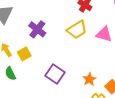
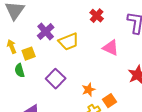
yellow trapezoid: (77, 30) -> (69, 42), moved
green semicircle: (10, 74) -> (20, 70), moved

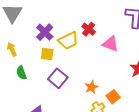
red cross: (97, 16) -> (89, 29), moved
yellow square: (29, 54) -> (47, 54), moved, turned 32

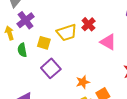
purple cross: (45, 32) -> (26, 20), moved
green semicircle: (21, 73) -> (22, 50), moved

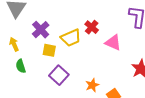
purple cross: (26, 20) -> (41, 30), moved
green semicircle: (22, 50) -> (21, 66), moved

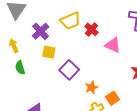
yellow trapezoid: (71, 38) -> (70, 21), moved
purple square: (59, 75) -> (69, 70), moved

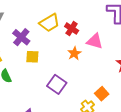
purple square: (69, 70) -> (57, 84), moved
orange star: (91, 87) -> (74, 53), moved

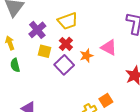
red cross: (72, 29) -> (66, 44), moved
purple square: (57, 84) -> (64, 65), moved

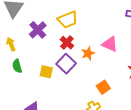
yellow square: (45, 51) -> (46, 72), moved
orange square: (106, 100) -> (103, 87), moved

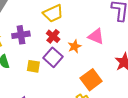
purple cross: (38, 30) -> (21, 35), moved, turned 36
orange square: (103, 87) -> (91, 80), size x1.5

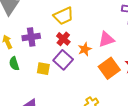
pink triangle: (96, 36) -> (106, 39), turned -42
orange square: (91, 80) -> (109, 68), moved

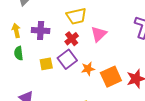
pink triangle: (106, 39) -> (99, 34), moved, turned -36
orange star: (85, 49) -> (88, 69), moved
yellow square: (43, 69) -> (46, 64), turned -32

